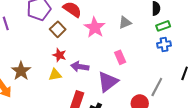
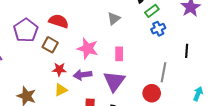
pink star: (95, 27) -> (88, 48), moved
pink rectangle: (120, 57) -> (119, 54), turned 40

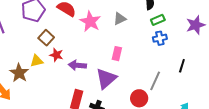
brown square: (50, 45) -> (46, 38), moved
pink star: (88, 48) -> (90, 21), moved
yellow triangle: (61, 90) -> (37, 61), moved

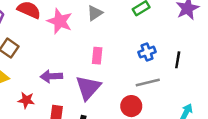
blue cross: (160, 38) -> (147, 52), moved
red star: (56, 55) -> (26, 100), moved
gray line: (155, 81) -> (148, 82), turned 60

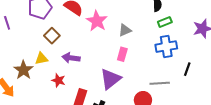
gray triangle: (95, 13) -> (125, 30), moved
blue cross: (147, 52) -> (166, 47), moved, size x1.5
purple arrow: (51, 76) -> (71, 58), moved

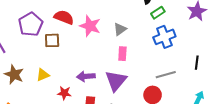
brown square: (52, 36) -> (52, 40), moved, turned -35
purple arrow: (71, 58) -> (86, 76), moved
black line: (187, 69) -> (197, 63), moved
brown star: (23, 70) -> (14, 74), moved

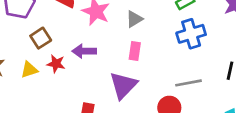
brown square: (52, 40) -> (41, 38), moved, turned -35
purple arrow: (86, 76) -> (84, 51), moved
red star: (64, 93) -> (56, 64), moved

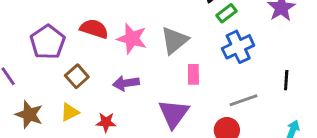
gray triangle: (134, 19) -> (174, 40), size x1.5
pink rectangle: (135, 51) -> (193, 74), moved
red star: (56, 64) -> (106, 122), moved

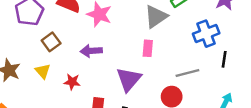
gray triangle: (174, 40) -> (156, 17), moved
blue cross: (238, 47) -> (206, 34), moved
yellow triangle: (70, 112) -> (43, 71), turned -49

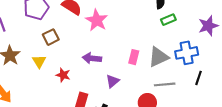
gray triangle: (156, 17) -> (158, 57), moved
purple arrow: (91, 51) -> (92, 58), moved
purple triangle: (129, 79) -> (113, 81), size x0.6

